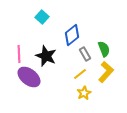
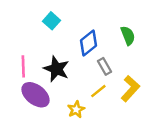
green semicircle: (104, 49) -> (128, 36), moved
yellow star: (84, 93) -> (76, 110), moved

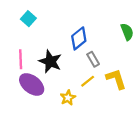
cyan square: (52, 21) -> (28, 19), moved
green semicircle: (128, 36) -> (127, 32), moved
yellow L-shape: (130, 89) -> (116, 79), turned -60

